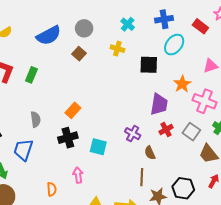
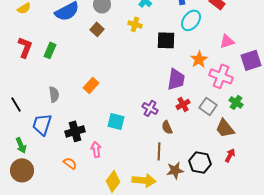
black cross: (68, 138) -> (75, 131), moved
orange semicircle: (52, 189) -> (70, 163), turned -48

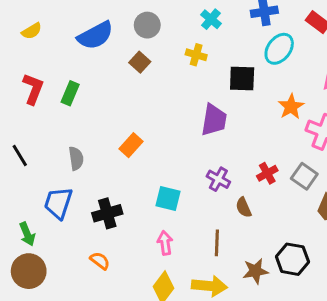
purple trapezoid: (176, 79) -> (214, 120), moved
black line: (16, 104) -> (20, 155), moved
pink arrow: (96, 149) -> (165, 243), moved
brown line: (159, 151) -> (217, 243), moved

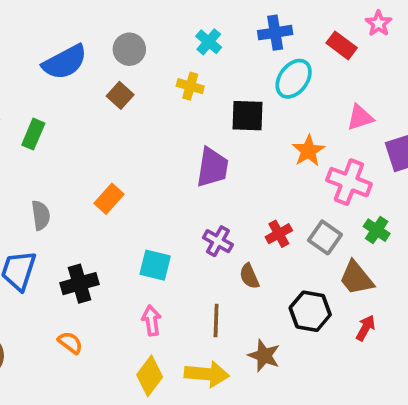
black hexagon: (292, 259) -> (310, 311), moved
brown star: (255, 271) -> (264, 356), turned 30

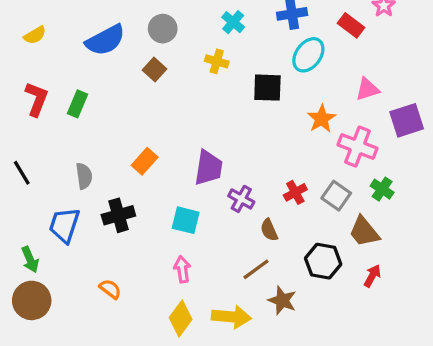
purple trapezoid: (212, 167) -> (209, 168), moved
black cross: (79, 284) -> (118, 215), moved
brown line: (216, 320) -> (256, 269), moved, turned 52

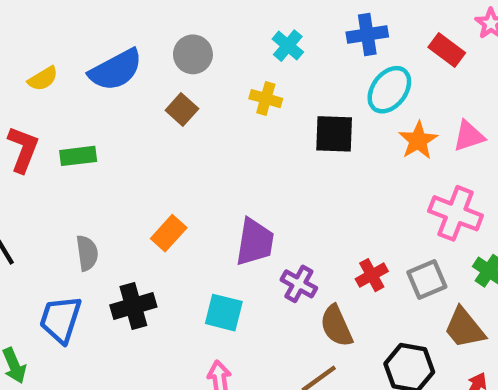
yellow semicircle: (35, 35) -> (43, 79), moved
green rectangle: (78, 104) -> (78, 156), turned 60
orange star: (321, 119) -> (418, 140), moved
gray square: (336, 196) -> (427, 280), turned 32
brown semicircle: (269, 230) -> (336, 326), size x1.4

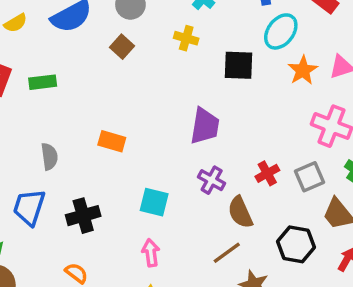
orange rectangle: (169, 233) -> (112, 141), turned 64
purple trapezoid: (255, 242) -> (205, 126), moved
black cross: (133, 306) -> (83, 216), moved

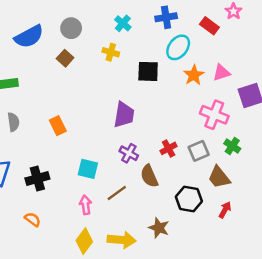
orange rectangle: (112, 141) -> (58, 126), turned 48
gray semicircle: (49, 156) -> (13, 122), moved
brown line: (227, 253) -> (117, 193), moved

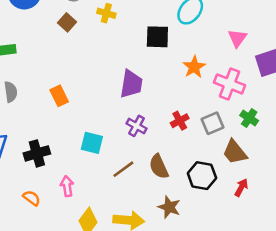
yellow cross: (111, 52) -> (106, 13), moved
pink triangle: (221, 73) -> (237, 38), turned -36
orange star: (194, 75) -> (194, 67), moved
brown semicircle: (149, 176) -> (159, 167), moved
pink arrow: (86, 205) -> (67, 186), moved

